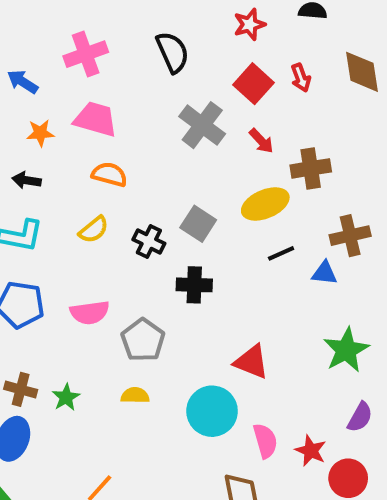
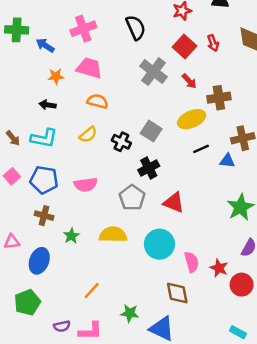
black cross: (194, 285) -> (149, 168), turned -30
gray pentagon: (143, 340) -> (132, 198), moved
red triangle: (251, 362) -> (174, 202), moved
brown cross: (21, 389) -> (44, 216), moved
yellow semicircle: (135, 395) -> (113, 235), size x1.6

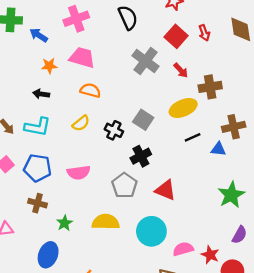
blue ellipse: (39, 261) -> (48, 255), moved
pink semicircle: (192, 262) -> (183, 249), turned -90

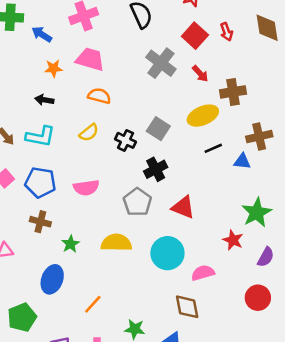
red star: (210, 255) -> (233, 240), moved

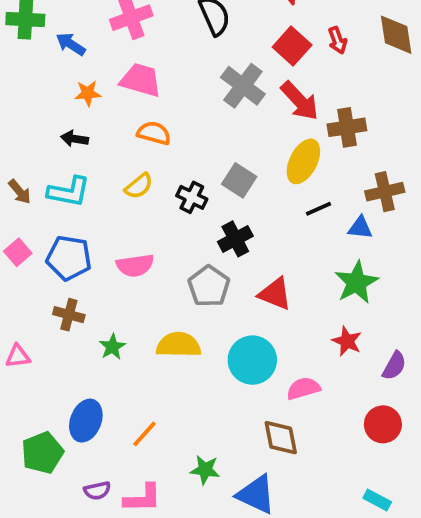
red arrow: (200, 74) -> (300, 101), size x1.6
yellow ellipse: (203, 116) -> (303, 161), turned -40
green star: (257, 213) -> (356, 282), moved
blue ellipse: (52, 279) -> (86, 421), moved

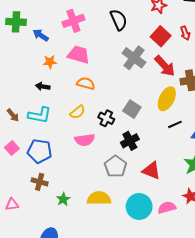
pink semicircle: (135, 265) -> (85, 140), moved
pink semicircle: (303, 388) -> (167, 208), moved

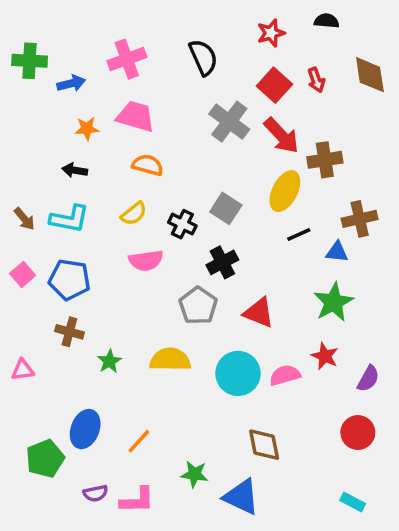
blue arrow: (41, 35) -> (71, 83), turned 133

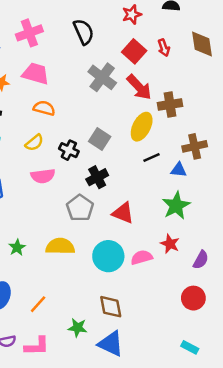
brown diamond: (264, 445) -> (111, 307), moved

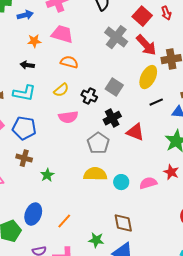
red triangle: (123, 213) -> (135, 132), moved
yellow semicircle: (60, 246) -> (95, 174), moved
cyan circle: (108, 256) -> (121, 182), size x0.6

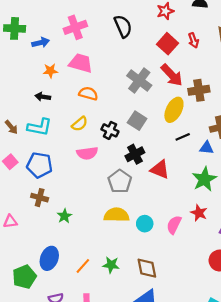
gray cross: (116, 37) -> (139, 81), moved
pink semicircle: (148, 183) -> (174, 225), turned -48
green star: (96, 240) -> (111, 265), moved

